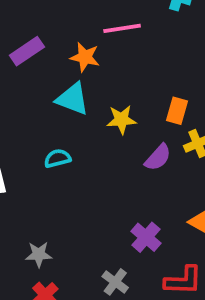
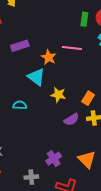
gray cross: (115, 282) -> (31, 177), turned 32

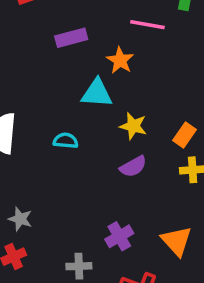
pink line: (72, 48) -> (147, 25), moved
cyan triangle: (36, 77) -> (97, 93), turned -36
purple semicircle: (71, 119) -> (133, 167), moved

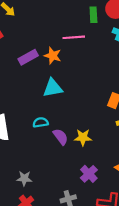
orange star: (120, 60) -> (53, 56), moved
yellow star: (133, 126) -> (83, 137), moved
purple semicircle: (133, 167) -> (61, 137), moved, turned -84

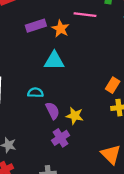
purple cross: (89, 174) -> (61, 138), moved

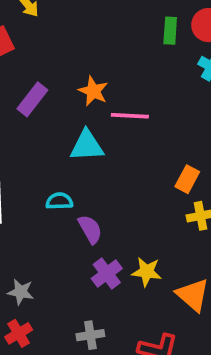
pink line: (85, 15) -> (130, 116), moved
purple rectangle: (36, 26) -> (32, 99), moved, turned -30
yellow star: (75, 116) -> (147, 272), moved

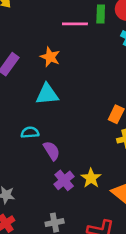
pink line: (130, 116) -> (75, 24), moved
yellow star: (147, 272) -> (91, 178), turned 30

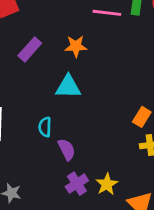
orange star: (50, 57) -> (76, 46), turned -30
cyan semicircle: (30, 132) -> (45, 127), turned -90

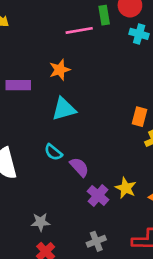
purple rectangle: (30, 49) -> (18, 85), turned 65
cyan semicircle: (45, 127) -> (53, 152), turned -36

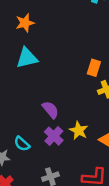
cyan semicircle: (53, 152) -> (22, 144), moved
purple semicircle: (79, 167) -> (50, 110), moved

